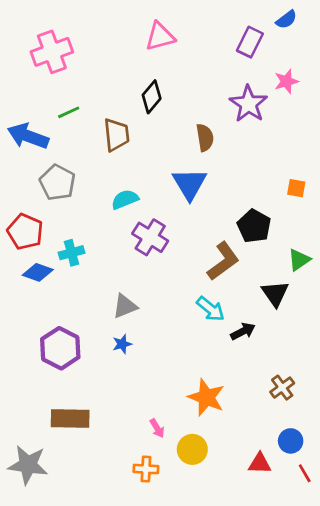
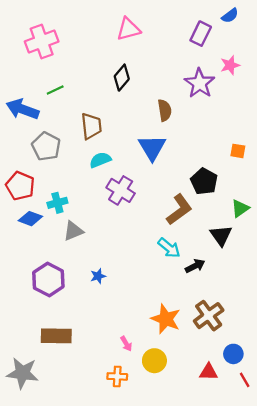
brown trapezoid: (116, 135) -> (91, 126), moved
gray triangle: (125, 306) -> (73, 231), moved
brown cross: (282, 388) -> (209, 316), moved, size x1.5

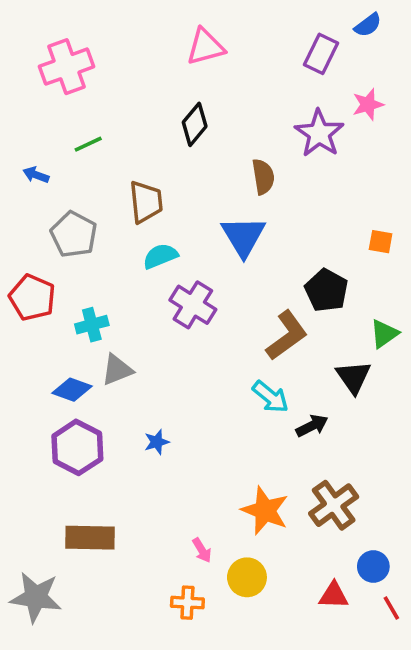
blue arrow: (22, 109) -> (36, 175), size x0.5
blue diamond: (30, 219) -> (72, 390), moved

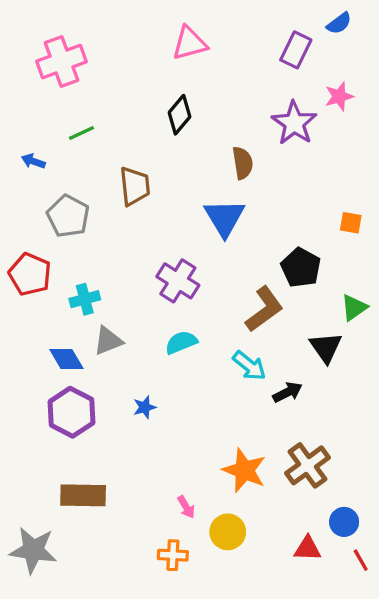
cyan semicircle: (160, 256) -> (181, 342), moved
blue diamond: (72, 390) -> (66, 359), turned 40

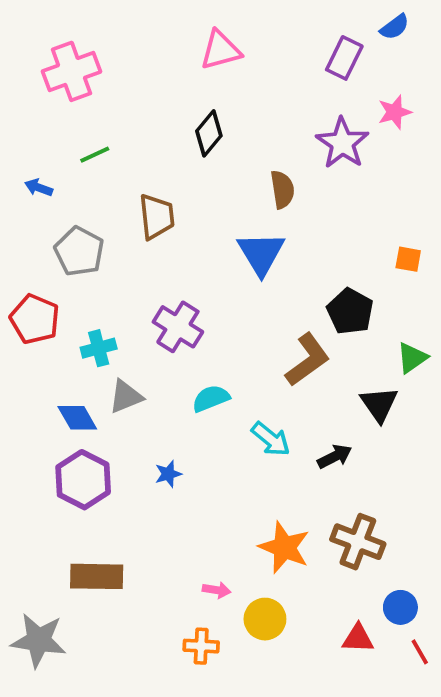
purple cross: (178, 281) -> (178, 327), moved
cyan arrow: (249, 366) -> (271, 439), moved
brown cross: (307, 465) -> (358, 542), turned -33
pink arrow: (186, 507) -> (217, 590), turned -50

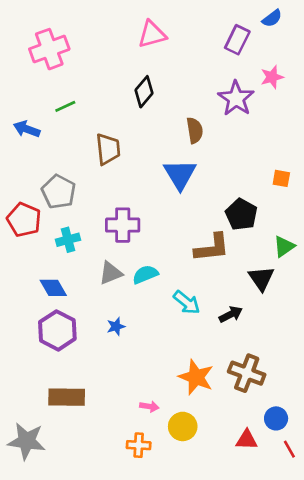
blue arrow: (39, 188) -> (27, 129), size x1.4
gray pentagon: (79, 251) -> (59, 192), moved
purple cross: (178, 327) -> (123, 225), turned -32
brown L-shape: (308, 360) -> (212, 248), turned 30
gray triangle: (126, 397) -> (111, 273), moved

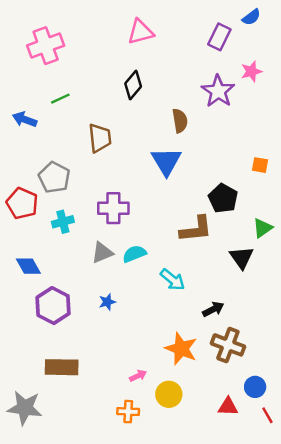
blue diamond: (53, 288) -> (28, 266), moved
black arrow: (231, 314) -> (213, 309), moved
pink arrow: (149, 406) -> (138, 376), turned -35

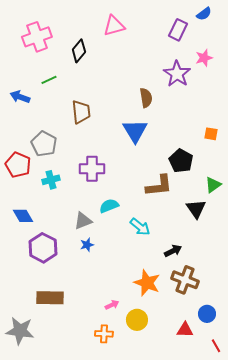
black diamond: (133, 85) -> (79, 51), moved
gray triangle: (102, 253) -> (83, 221), moved
red line: (267, 415) -> (216, 346), moved

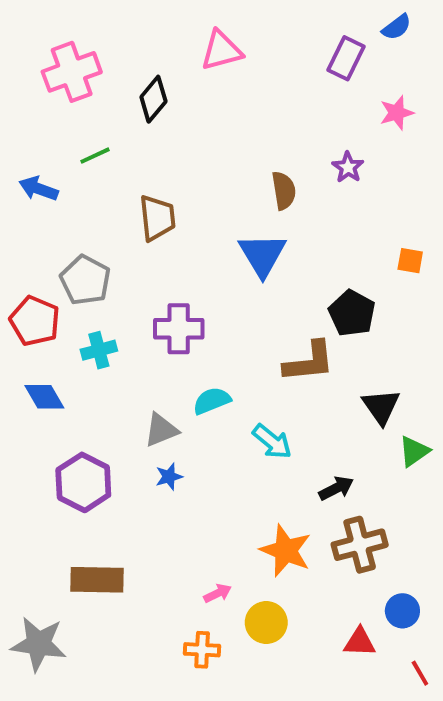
purple star: (177, 74) -> (348, 167), moved, size x0.6
green triangle: (213, 185) -> (414, 451), moved
blue diamond: (23, 216) -> (44, 397), moved
brown cross: (185, 280) -> (360, 545), turned -36

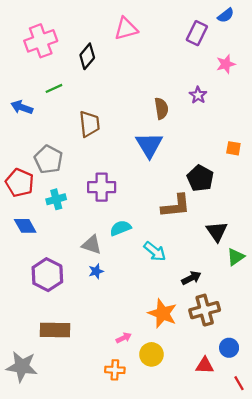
gray triangle: (161, 430) -> (92, 245), turned 40

